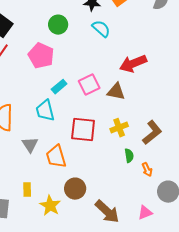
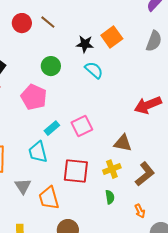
red arrow: (133, 64) -> (148, 105), moved
brown triangle: (116, 92) -> (123, 143), moved
green semicircle: (129, 156) -> (110, 197), moved

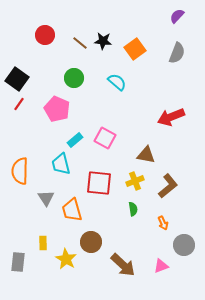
brown line: (48, 22) -> (80, 43), moved
black star: (85, 44) -> (103, 41), moved
pink square: (82, 126) -> (105, 138), turned -35

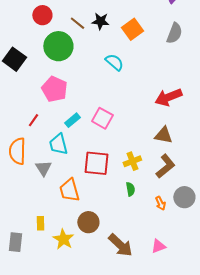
green circle: (74, 78) -> (58, 46), moved, size x1.5
red line: (19, 104) -> (33, 120), moved
brown triangle: (146, 155) -> (163, 135), moved
gray triangle: (46, 198) -> (43, 168), moved
gray circle: (184, 245) -> (184, 197), moved

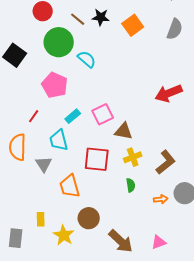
cyan semicircle: (114, 62) -> (87, 59), moved
pink square: (102, 118) -> (103, 114), turned 35
brown triangle: (163, 135) -> (124, 131), moved
orange arrow: (160, 203) -> (161, 199), turned -72

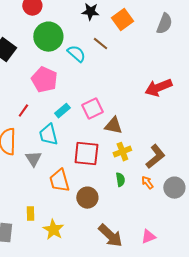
brown line: (78, 19) -> (100, 44), moved
orange arrow: (161, 199) -> (147, 183), moved, turned -120
brown circle: (89, 218) -> (87, 198), moved

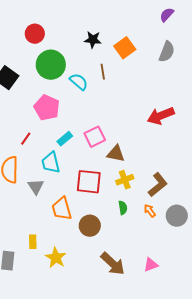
brown line: (100, 44) -> (103, 72), turned 42

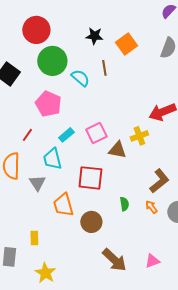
red circle: (35, 34) -> (36, 30), size x1.4
yellow cross: (125, 180) -> (139, 136), moved
yellow star: (56, 258) -> (45, 273), moved

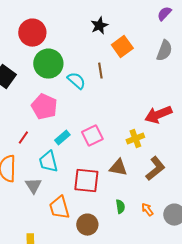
black star: (94, 36) -> (99, 26), moved, turned -30
brown triangle: (117, 150) -> (118, 168), moved
brown L-shape: (159, 181) -> (155, 169), moved

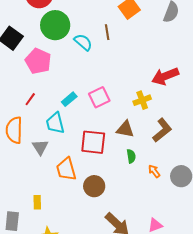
pink pentagon: (44, 107) -> (38, 61), moved
green semicircle: (120, 207) -> (131, 156), moved

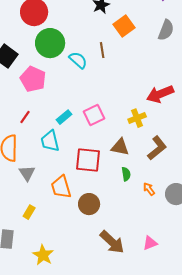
gray triangle: (40, 147) -> (27, 173), moved
yellow rectangle: (37, 202) -> (29, 212), moved, turned 32

